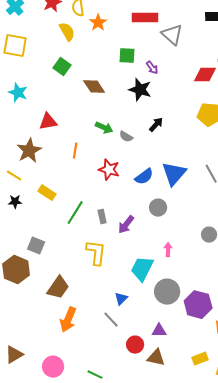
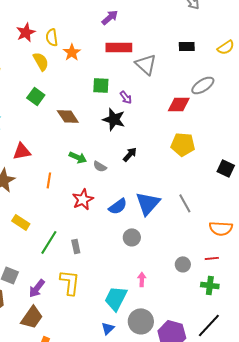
red star: (109, 170) -> (83, 199), turned 30
purple arrow: (126, 225) -> (37, 288), moved
blue triangle: (121, 299) -> (108, 328), moved

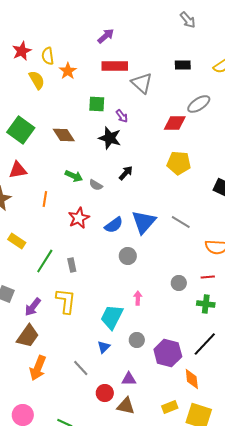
green square: (36, 96) -> (21, 130), moved, size x1.5
gray line: (185, 203) -> (181, 222), turned -30
gray circle: (141, 321) -> (137, 340), size x0.6

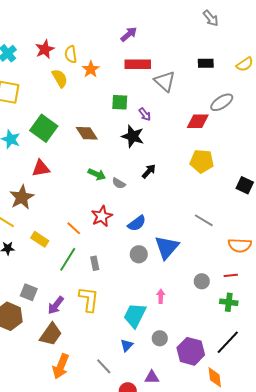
orange line: (45, 199) -> (74, 228), moved, turned -56
blue triangle: (144, 222) -> (167, 247), moved
gray circle: (128, 256) -> (139, 254), moved

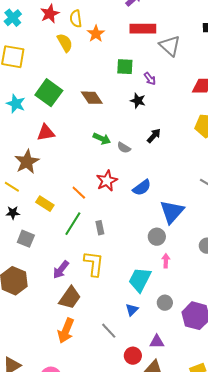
black star: (133, 136) -> (138, 101), size x0.7
gray circle: (139, 254) -> (157, 237), moved
gray square: (29, 292) -> (26, 239), moved
brown trapezoid: (51, 334) -> (70, 298), moved

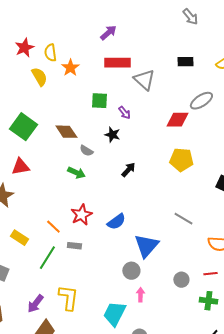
gray semicircle: (124, 148) -> (86, 151), moved
gray rectangle: (100, 228) -> (74, 246), moved, turned -72

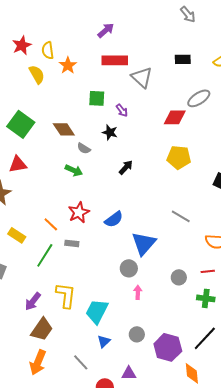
cyan trapezoid: (114, 314) -> (97, 311), moved

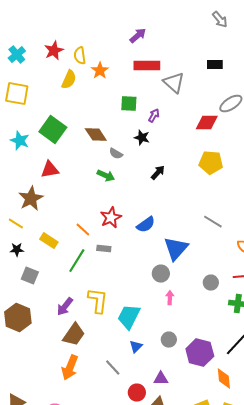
yellow semicircle: (37, 74) -> (69, 80), turned 54
purple arrow: (122, 110) -> (154, 116), turned -112

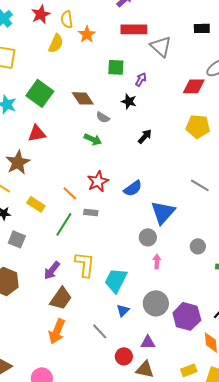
gray circle: (169, 340) -> (156, 303), size x1.6

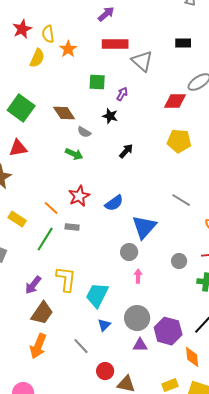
purple triangle: (148, 342) -> (140, 345), moved

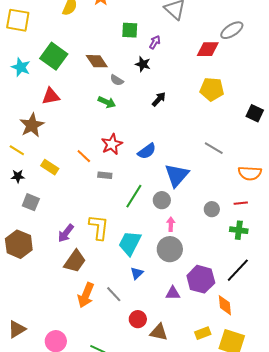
green line: (45, 239) -> (134, 196), moved
gray circle: (137, 318) -> (170, 249), moved
orange arrow: (38, 346) -> (86, 295), moved

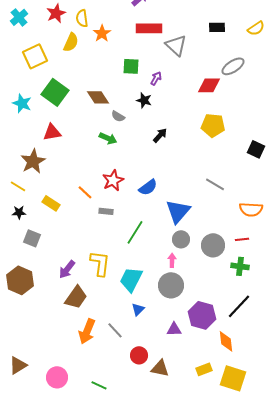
yellow square: (18, 20) -> (35, 56), moved, turned -35
gray circle: (162, 200) -> (181, 239), moved
gray circle: (212, 209) -> (213, 245), size x1.5

